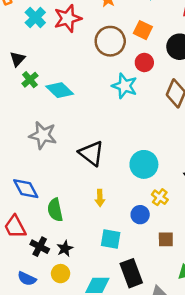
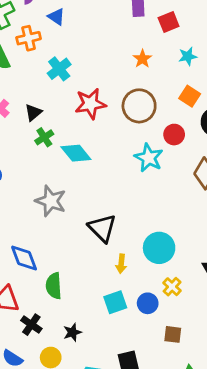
red star: (68, 18) -> (90, 104), moved
orange square: (143, 30) -> (190, 96), moved
yellow arrow: (100, 198) -> (121, 264), moved
cyan square: (111, 239) -> (115, 302), moved, turned -36
black star: (65, 249) -> (72, 332), moved

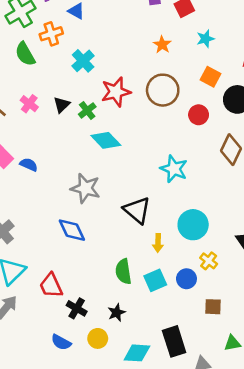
green cross: (44, 137) -> (87, 110), moved
cyan star: (149, 158) -> (174, 169), moved
blue diamond: (24, 258) -> (72, 230), moved
green semicircle: (54, 286) -> (123, 272), moved

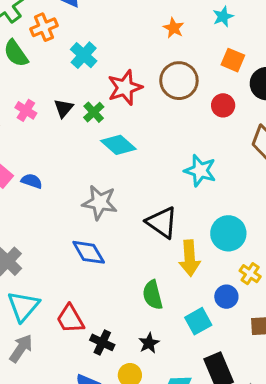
yellow arrow: (158, 243) -> (190, 258), size x1.6
cyan square: (155, 280) -> (198, 321), moved

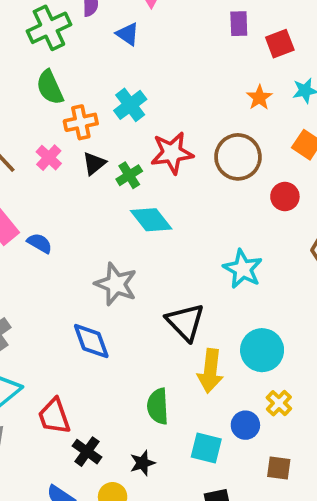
orange cross: (44, 27) -> (81, 122), moved
orange star: (174, 28) -> (259, 98), moved
cyan square: (198, 321) -> (206, 448), turned 32

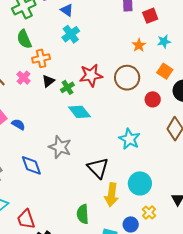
cyan cross: (130, 105) -> (71, 34), moved
blue diamond: (91, 341) -> (31, 165), moved

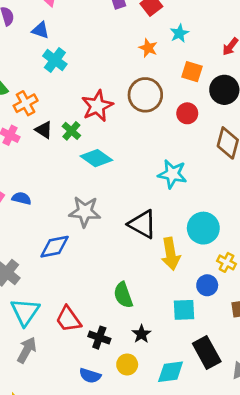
black triangle: (48, 81) -> (44, 130), turned -32
blue diamond: (31, 165) -> (55, 247), turned -65
green semicircle: (83, 214) -> (123, 295), moved

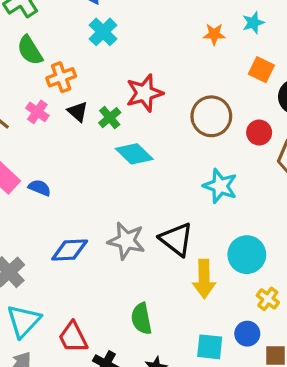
orange star: (148, 48) -> (214, 34), turned -30
brown circle: (145, 95) -> (211, 116), moved
red circle: (187, 113) -> (259, 132), moved
gray star: (85, 212) -> (126, 241), moved
blue circle: (207, 285) -> (247, 334), moved

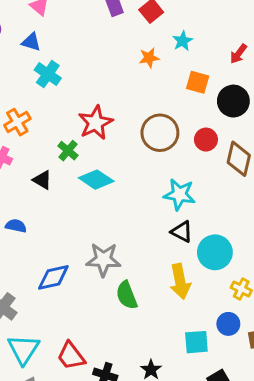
black triangle: (78, 112) -> (42, 180), moved
black triangle: (176, 239) -> (182, 232), moved, size x0.7
green semicircle: (141, 319) -> (127, 295), moved

